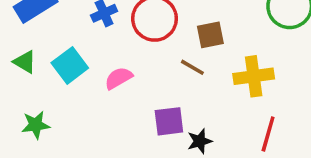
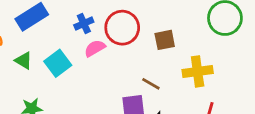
brown line: (192, 67) -> (151, 84), moved
pink semicircle: (118, 78) -> (95, 48), moved

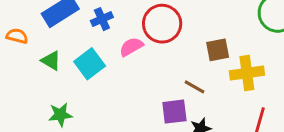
blue cross: (84, 24) -> (102, 19), moved
brown square: (165, 40) -> (218, 50), moved

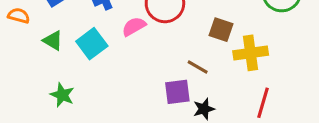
brown square: (218, 50) -> (221, 30), turned 30
green star: (60, 115) -> (62, 95), turned 30

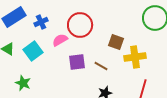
purple square: (177, 92) -> (77, 62), moved
green star: (62, 95) -> (23, 83), moved

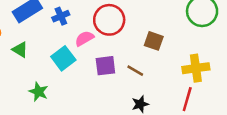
cyan square: (33, 51) -> (63, 58), moved
yellow cross: (135, 57) -> (196, 68), moved

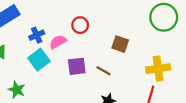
blue cross: (61, 16) -> (37, 35), moved
red circle: (109, 20) -> (80, 25), size x0.6

